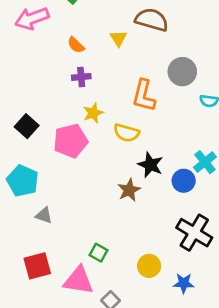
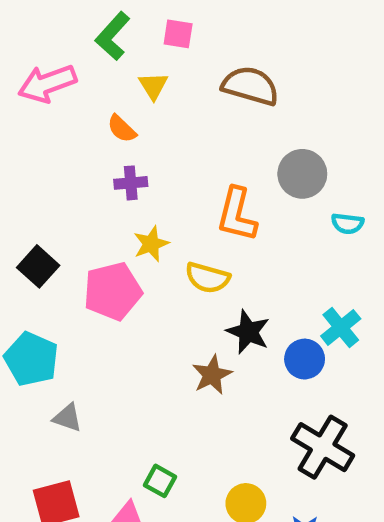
yellow triangle: (118, 38) -> (153, 86), moved

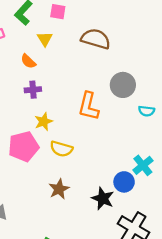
yellow semicircle: (207, 278) -> (61, 149), moved
black star: (248, 332) -> (103, 198), moved
brown star: (212, 375) -> (59, 189), moved

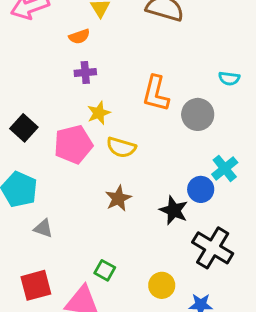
orange semicircle: (28, 61) -> (79, 37), turned -63
gray circle: (123, 85) -> (198, 114), moved
cyan semicircle: (147, 111) -> (229, 78), moved

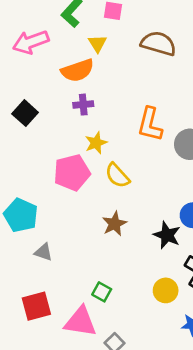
orange semicircle: (79, 37) -> (78, 70), size x1.6
black square: (24, 128) -> (25, 113), moved
yellow semicircle: (121, 147) -> (117, 175), turned 32
yellow circle: (162, 285) -> (166, 290), moved

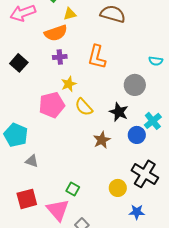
yellow triangle: (97, 44) -> (70, 14), turned 48
orange L-shape: (150, 124) -> (97, 57), moved
brown star: (114, 224) -> (102, 140), moved
black star: (167, 235) -> (119, 112), moved
pink triangle: (80, 322) -> (58, 210), turned 40

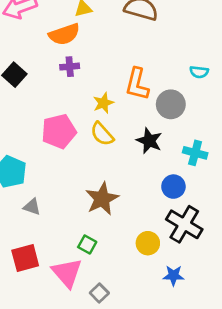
orange L-shape: (97, 57) -> (137, 84), moved
yellow star: (69, 84) -> (103, 103), moved
cyan cross: (153, 121) -> (195, 153), turned -36
blue circle: (137, 135) -> (173, 187), moved
brown star: (102, 140) -> (102, 199), moved, size x1.4

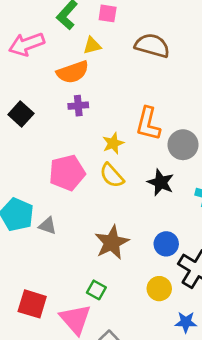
blue circle: (173, 187) -> (166, 244), moved
gray triangle: (32, 207) -> (48, 226), moved
red square: (25, 258) -> (32, 304), turned 32

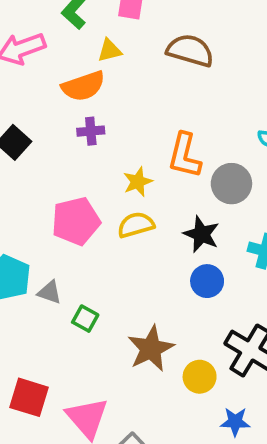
yellow semicircle: (112, 175) -> (136, 225), turned 116
brown star: (112, 242) -> (151, 349), moved
blue circle: (166, 244) -> (207, 281), moved
green square: (96, 290) -> (85, 319), moved

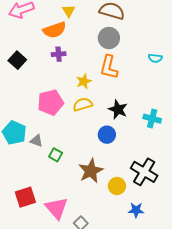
yellow triangle: (110, 50) -> (69, 11), turned -48
gray circle: (231, 184) -> (109, 38), moved
blue circle: (207, 281) -> (107, 135), moved
red square: (29, 397) -> (25, 197), turned -35

